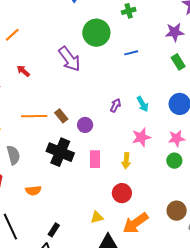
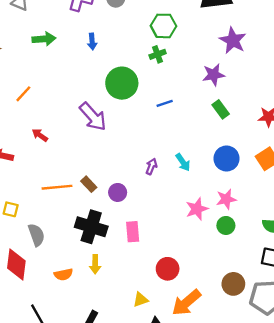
pink star: (141, 137) -> (197, 209), moved
yellow arrow: (126, 161) -> (95, 264), moved

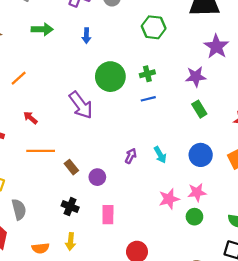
green cross: (158, 54) -> (147, 74), moved
orange line: (57, 187) -> (41, 151), moved
black cross: (91, 227) -> (70, 207), size x0.6

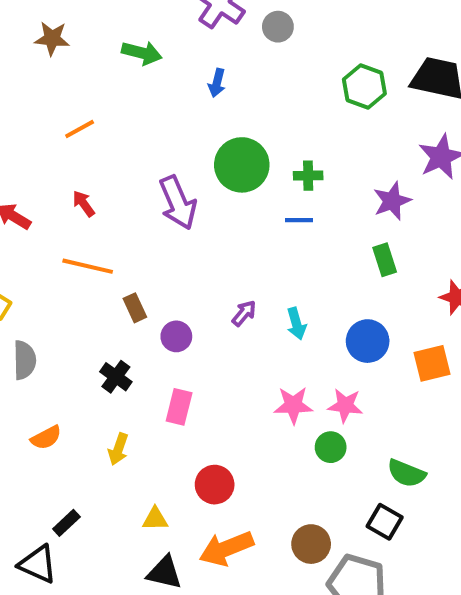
green hexagon: (154, 27) -> (364, 87), moved
purple star: (196, 77) -> (392, 201), turned -30
yellow arrow: (71, 242) -> (118, 449), moved
orange semicircle: (40, 248) -> (46, 438), turned -35

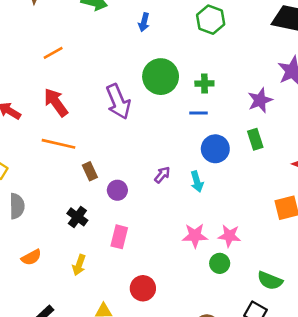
green hexagon: (364, 87) -> (211, 20), moved
red arrow: (84, 204) -> (56, 102), size x1.6
blue circle: (368, 341) -> (215, 149), moved

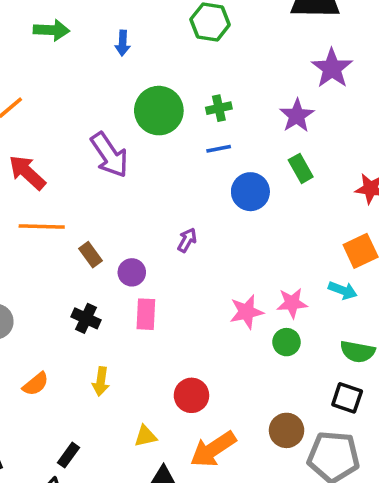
cyan arrow: (197, 182) -> (343, 290), moved, turned -42
pink rectangle: (119, 237) -> (146, 314), moved

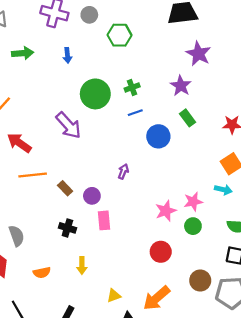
orange semicircle: (36, 384) -> (42, 273), turned 35
red circle: (191, 395) -> (161, 252), moved

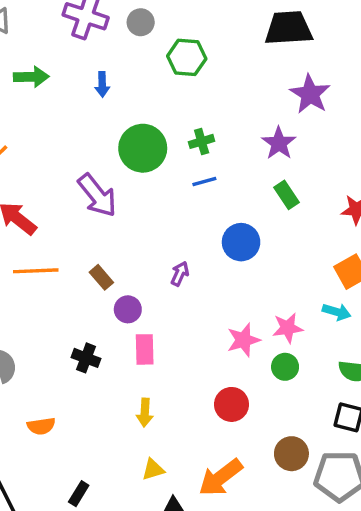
blue circle: (158, 136) -> (241, 242), moved
brown rectangle: (65, 188) -> (101, 277), moved
yellow arrow: (82, 266) -> (145, 413), moved

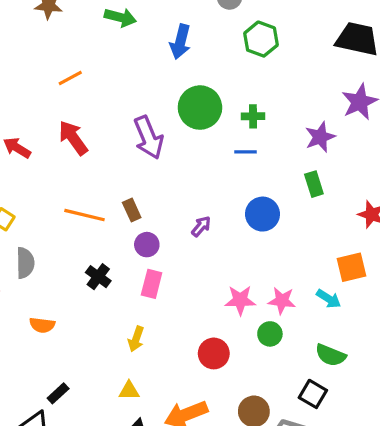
blue arrow: (102, 84) -> (180, 42), size x1.5
orange line: (36, 271) -> (84, 215), moved

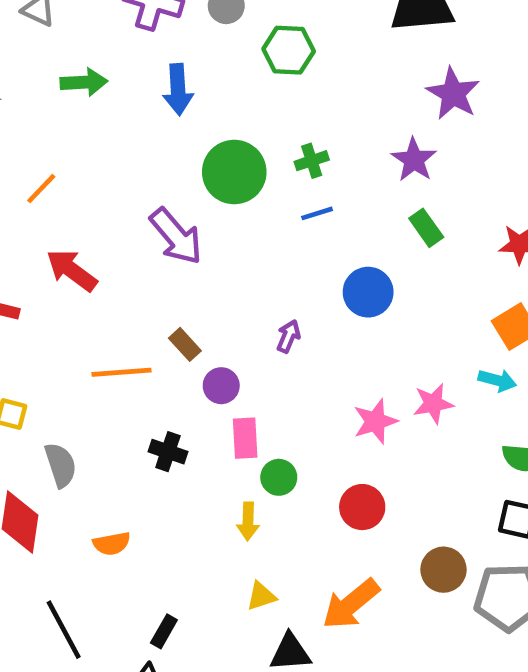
green circle: (270, 334) -> (279, 477), moved

